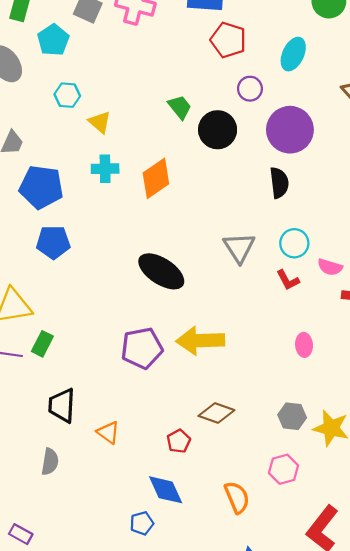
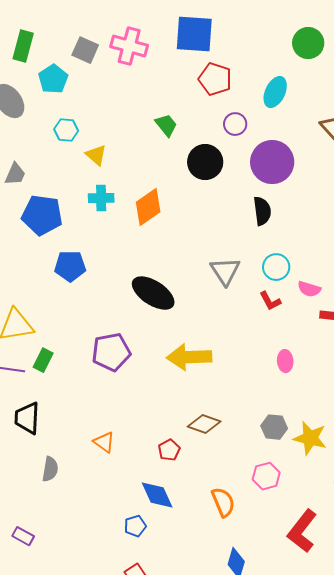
green trapezoid: (180, 107) -> (166, 125), moved
blue pentagon: (53, 242) -> (70, 266), moved
purple pentagon: (142, 348) -> (111, 352), moved
black trapezoid: (62, 405) -> (27, 418), moved

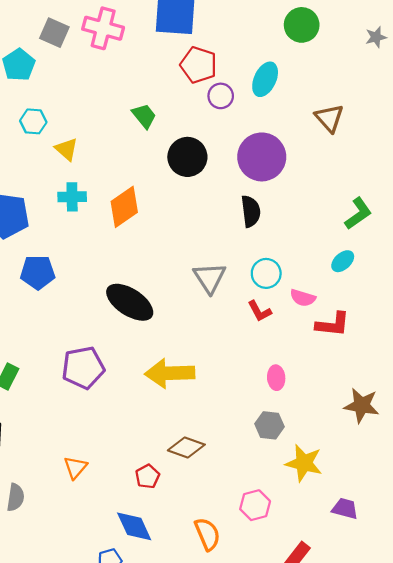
purple circle: (235, 124) -> (221, 96), moved
gray hexagon: (274, 427) -> (269, 425), moved
orange triangle: (104, 442) -> (75, 468), turned 35

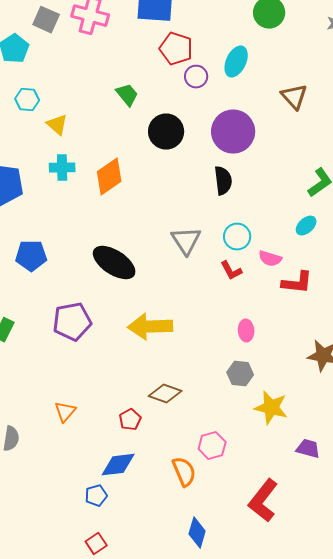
blue pentagon: (38, 272) -> (31, 256), moved
pink hexagon: (255, 505) -> (212, 446), moved
blue diamond: (134, 526) -> (118, 465), turned -72

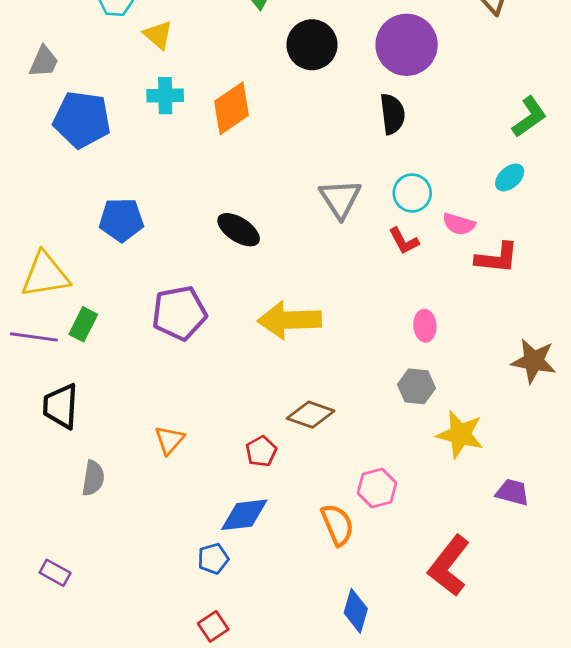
black ellipse: (114, 263) -> (239, 230), size x0.7

